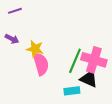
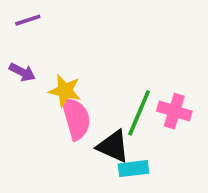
pink cross: (94, 60) -> (174, 111), size x0.7
black triangle: (89, 79) -> (113, 146), moved

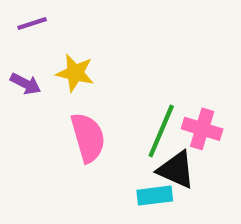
yellow star: (65, 91) -> (75, 73), moved
black triangle: (113, 146) -> (176, 170), moved

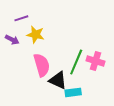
purple line: (32, 23) -> (21, 18), moved
black triangle: (176, 170) -> (58, 80), moved

